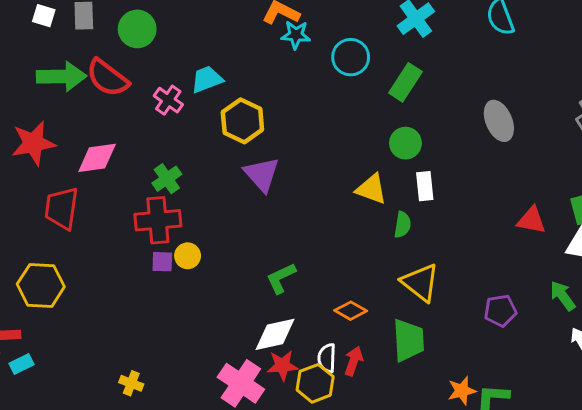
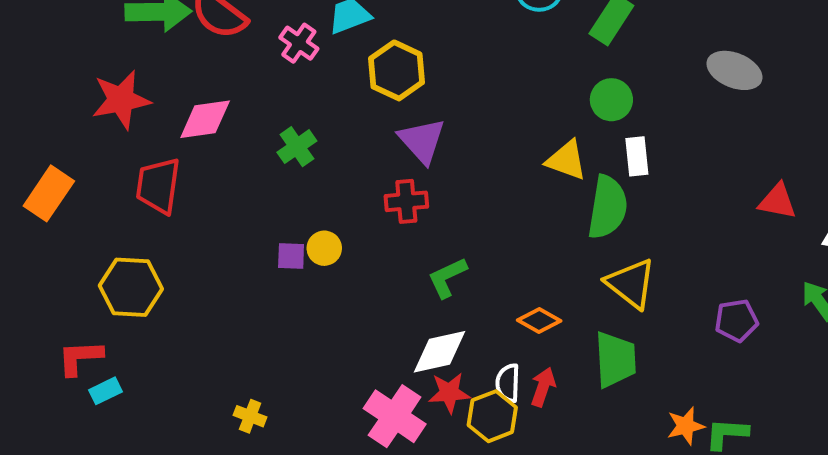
gray ellipse: (499, 121) -> (734, 70), turned -45
red cross: (158, 220) -> (406, 201), moved, size x0.7
green semicircle: (403, 225) -> (608, 207), size x1.8

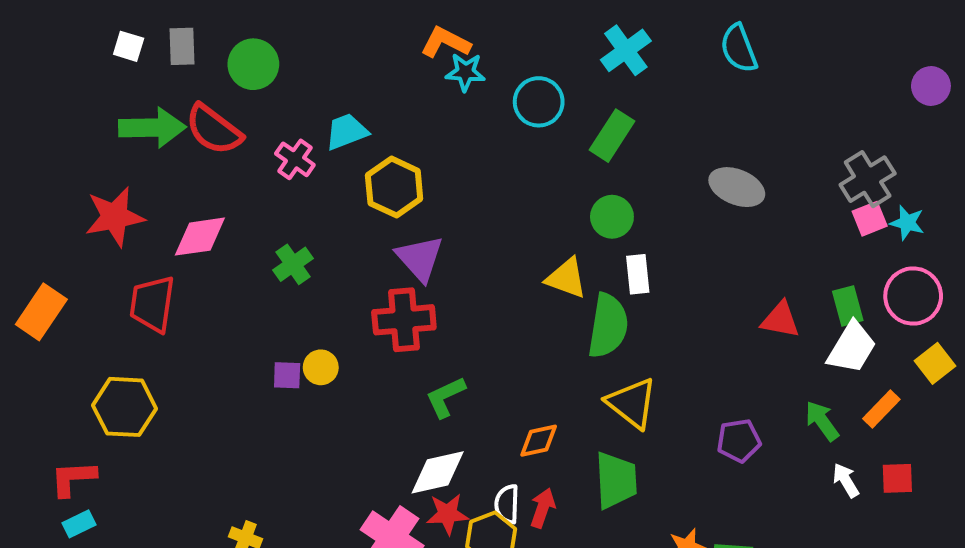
red cross: (406, 201) -> (404, 320), size x1.4
orange diamond: (539, 320) -> (539, 441), turned -42
cyan rectangle: (105, 391) -> (79, 524), moved

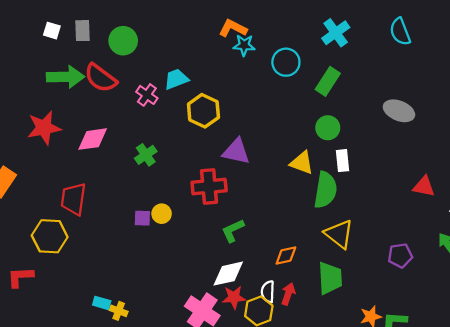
purple triangle: (420, 258) -> (236, 151), moved, turned -36
red trapezoid: (152, 304) -> (73, 199), moved
cyan rectangle: (79, 524) -> (102, 303), moved, turned 42

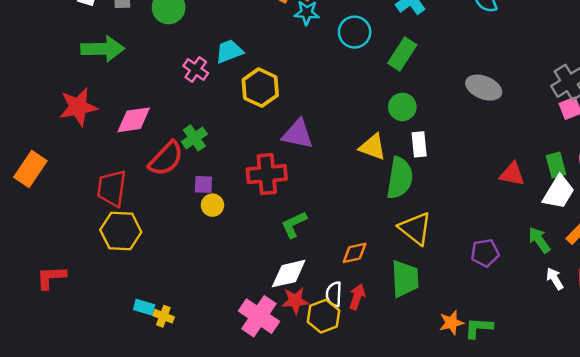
red semicircle: (101, 78) -> (166, 159), moved, turned -84
purple square: (142, 218) -> (203, 184), moved
yellow hexagon: (50, 236) -> (121, 231), moved

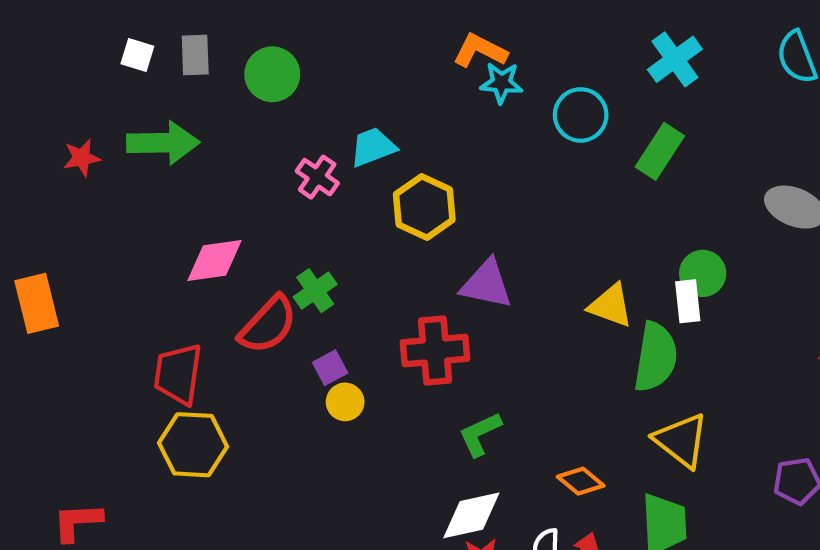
red star: (78, 107) -> (82, 158), moved, size x0.6
green circle: (402, 107) -> (703, 273), moved
orange rectangle: (30, 169) -> (37, 303), moved, turned -48
purple square: (203, 184) -> (330, 368), turned -30
orange diamond: (355, 253) -> (581, 481), turned 52

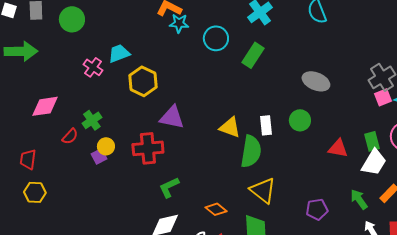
green circle: (703, 273) -> (300, 120), moved
red semicircle: (268, 325) -> (70, 136), size x0.6
red trapezoid: (178, 374) -> (28, 159), size x0.7
yellow circle: (345, 402) -> (106, 146), moved
yellow hexagon: (193, 445) -> (35, 192), size x0.7

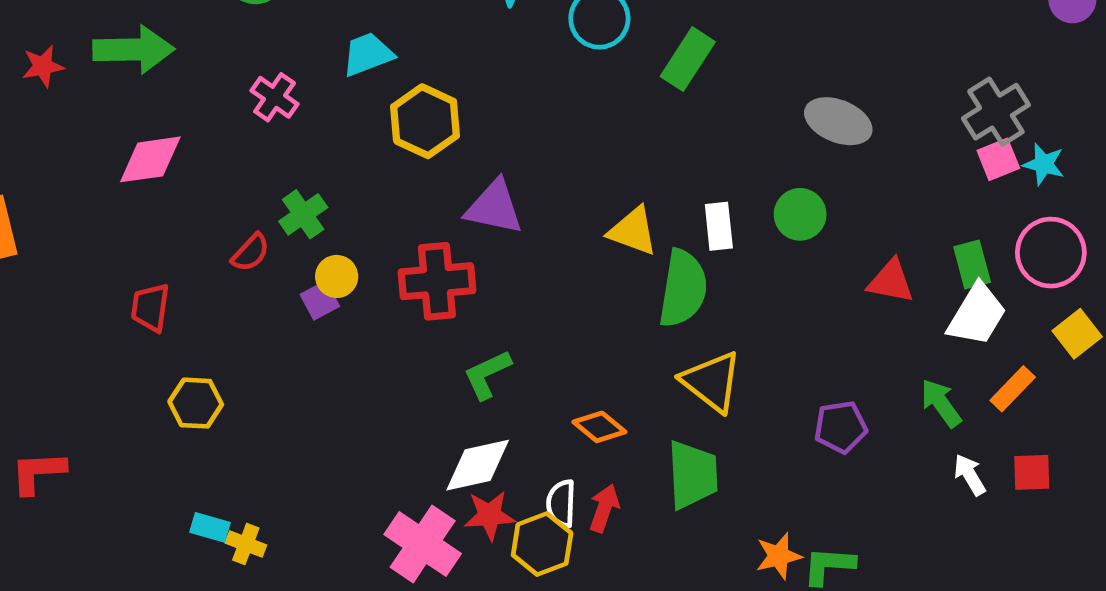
pink cross: (93, 67) -> (275, 97), moved
pink diamond: (45, 106) -> (150, 159), moved
yellow hexagon: (35, 192) -> (196, 403), moved

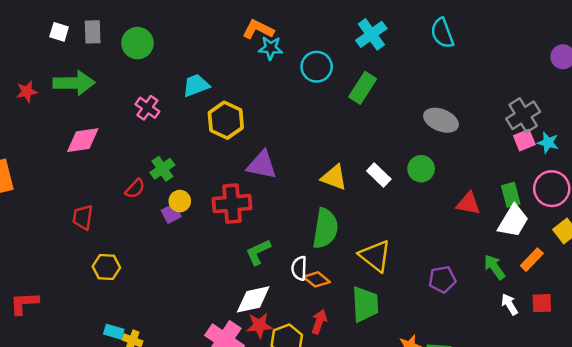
white rectangle: (719, 226) -> (379, 175), turned -40
green semicircle: (683, 288) -> (325, 228), moved
white semicircle: (561, 503) -> (299, 268), moved

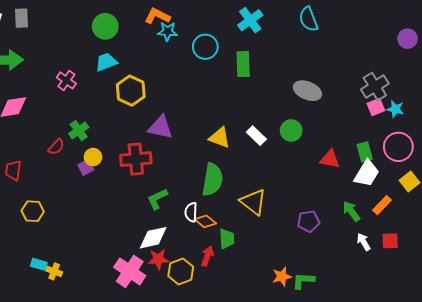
green circle: (137, 43) -> (105, 26), moved
green rectangle: (363, 88) -> (243, 64), turned -35
green trapezoid: (365, 304) -> (227, 239), moved, size x0.7

